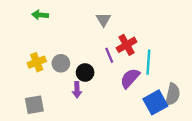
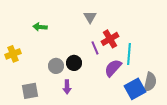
green arrow: (40, 15) -> (40, 27), moved
yellow cross: (37, 62) -> (13, 54), moved
gray circle: (61, 63) -> (56, 66), moved
purple arrow: (77, 90) -> (67, 87), moved

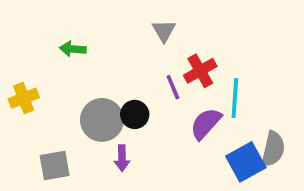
gray circle: (56, 66) -> (102, 120), size x1.5

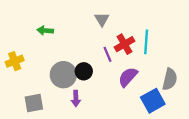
cyan line: (235, 98) -> (146, 42), moved
gray semicircle: (273, 149) -> (170, 79), moved

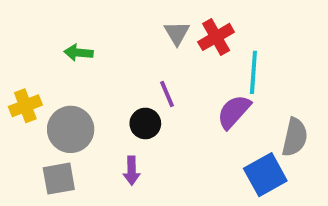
red cross: (125, 44) -> (216, 37), moved
purple line: (108, 54) -> (167, 94), moved
gray circle: (63, 75) -> (71, 129), moved
purple semicircle: (128, 77) -> (234, 112), moved

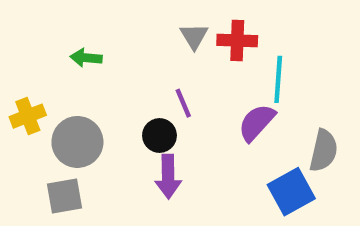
red cross: (216, 37) -> (237, 40), turned 32
purple arrow: (132, 171) -> (168, 177), moved, size x1.4

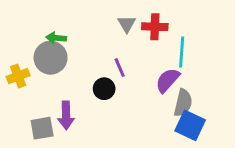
gray circle: (77, 142) -> (51, 58), moved
gray semicircle: (324, 151) -> (183, 103), moved
purple arrow: (168, 177) -> (66, 115), moved
blue square: (291, 192) -> (190, 125), turned -36

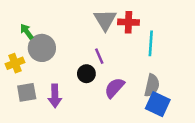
gray triangle: (127, 24) -> (105, 20), size x1.5
green arrow: (56, 38) -> (27, 32), moved, turned 49
purple semicircle: (168, 80) -> (114, 88), moved
gray square: (42, 128) -> (27, 92), moved

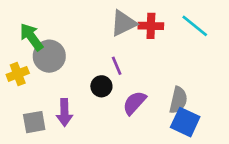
gray triangle: (105, 20) -> (123, 23), turned 35
green arrow: (27, 32) -> (31, 37), size x1.5
cyan line: (151, 43) -> (195, 26), moved, turned -55
gray square: (27, 92) -> (34, 122), moved

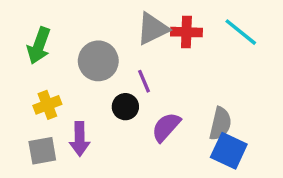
green arrow: (31, 37) -> (39, 46), turned -124
gray circle: (49, 56) -> (98, 61), moved
yellow cross: (18, 74) -> (47, 105), moved

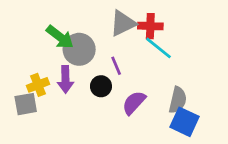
cyan line: (241, 32) -> (159, 48), moved
green arrow: (39, 46) -> (60, 37), moved, turned -72
purple arrow: (80, 139) -> (65, 79), moved
gray square: (42, 151) -> (26, 104), moved

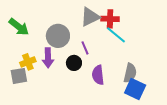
green arrow: (60, 37) -> (19, 27), moved
purple semicircle: (134, 103) -> (98, 75), turned -48

